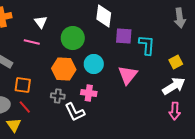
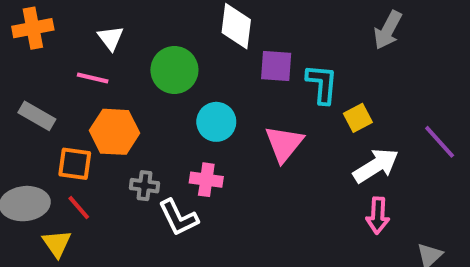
gray arrow: (180, 18) -> (388, 30), turned 36
yellow square: (176, 62) -> (358, 118), moved
orange hexagon: (64, 69) -> (115, 132), moved

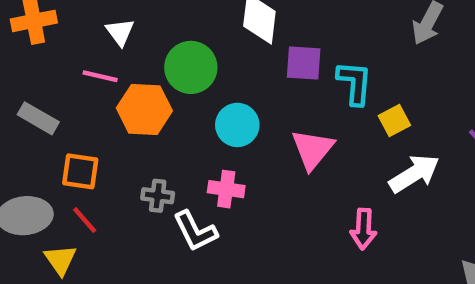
orange hexagon: (115, 132) -> (144, 109), moved
pink arrow: (378, 216) -> (363, 229), moved

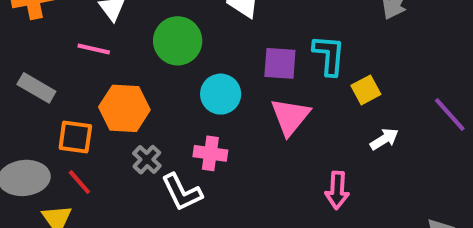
purple square: (304, 63) -> (280, 63), moved
orange hexagon: (144, 109) -> (124, 108), moved
white arrow: (414, 174) -> (384, 139), size x0.6
gray cross: (158, 196) -> (147, 160), turned 36

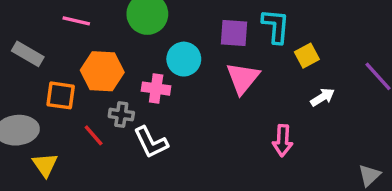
pink cross: (210, 153) -> (156, 89), moved
gray cross: (147, 160) -> (121, 115), turned -35
red line: (79, 182) -> (94, 135), moved

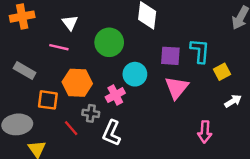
pink cross: (156, 89) -> (115, 95), turned -36
white L-shape: (151, 142) -> (112, 133), turned 50

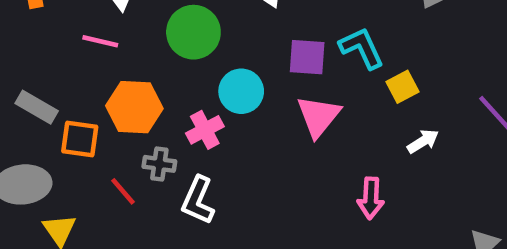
cyan L-shape: (200, 51) -> (362, 48), turned -30
gray rectangle: (25, 70) -> (37, 107), moved

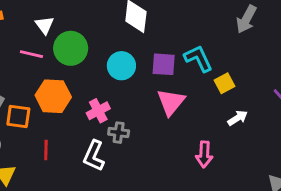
green circle: (193, 32) -> (71, 48), moved
cyan circle: (241, 91) -> (121, 66), moved
gray cross: (159, 164) -> (119, 133), moved
red line: (123, 191) -> (46, 150), turned 42

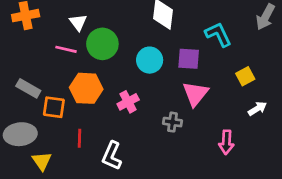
cyan L-shape: (198, 58) -> (218, 34), moved
gray cross: (119, 133) -> (172, 122), moved
white L-shape: (94, 156) -> (112, 156), moved

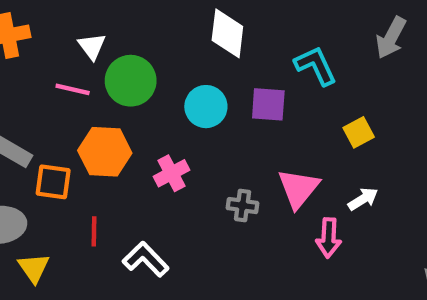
pink triangle: (195, 94) -> (298, 188), moved
white arrow: (257, 109) -> (363, 199), moved
white L-shape: (112, 156) -> (146, 259), turned 112

